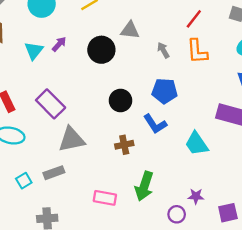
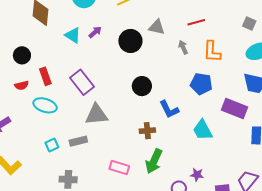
red line: (194, 19) -> (196, 22), moved, turned 30
cyan triangle: (34, 51) -> (73, 35), turned -42
blue pentagon: (165, 91) -> (201, 84), moved
brown cross: (124, 145) -> (147, 131), moved

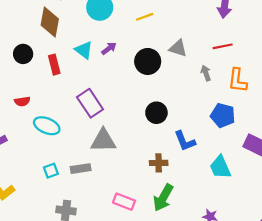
black circle: (22, 55) -> (23, 54), moved
red rectangle: (45, 76) -> (54, 65), moved

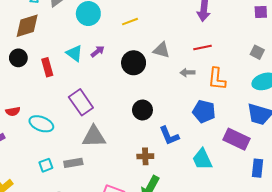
brown diamond: (50, 22) -> (27, 26), moved, turned 64
gray arrow: (206, 73) -> (187, 73), turned -72
red semicircle: (22, 101) -> (13, 111), moved

